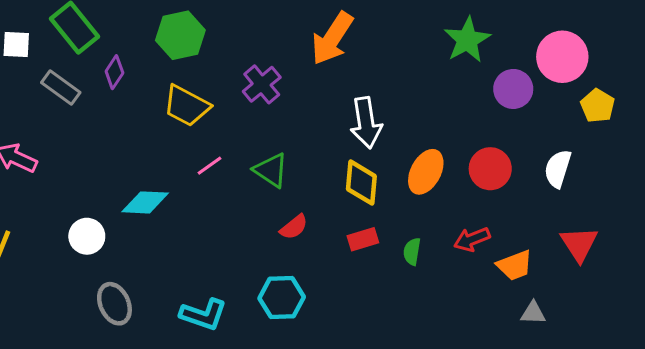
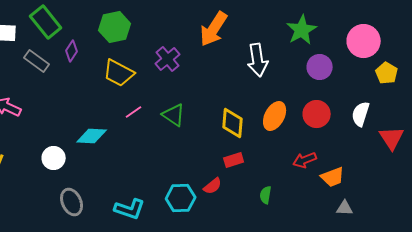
purple circle: (513, 89) -> (320, 67), moved
white arrow: (366, 123) -> (258, 60), moved
red semicircle: (294, 227) -> (213, 186), moved
red triangle: (579, 244) -> (392, 138), moved
green semicircle: (412, 252) -> (266, 195), moved

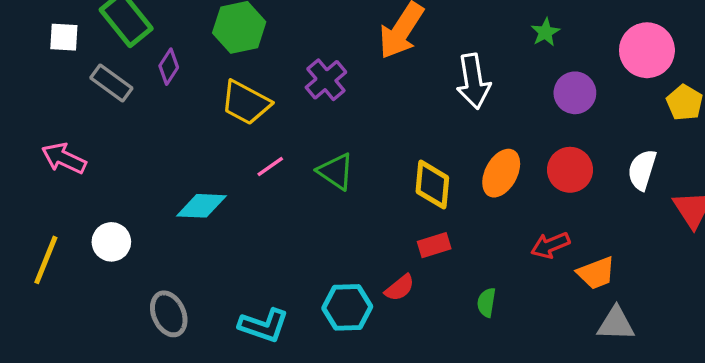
green star: (302, 30) -> (545, 32), size x0.6
white circle: (54, 158) -> (111, 242), moved
gray triangle: (345, 208) -> (616, 324), size x1.4

